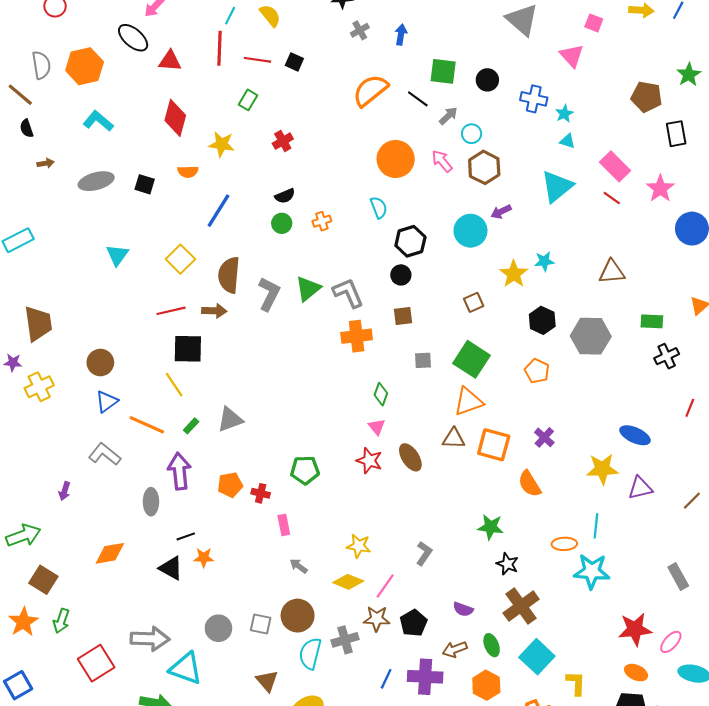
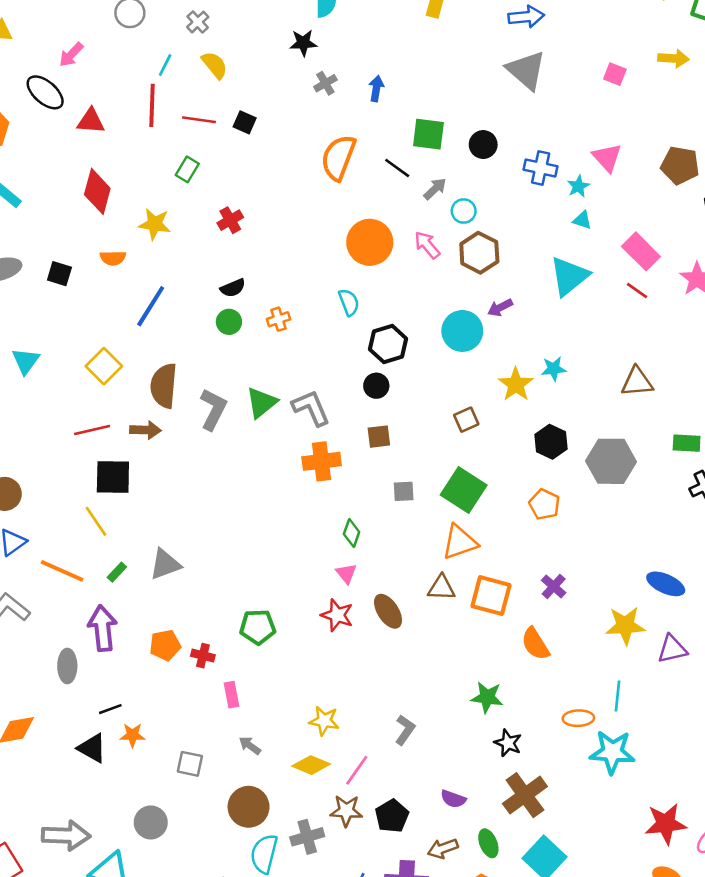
pink triangle: (572, 56) -> (607, 158), moved
orange semicircle: (370, 90) -> (338, 158), turned -30
gray square: (261, 624) -> (190, 764), moved

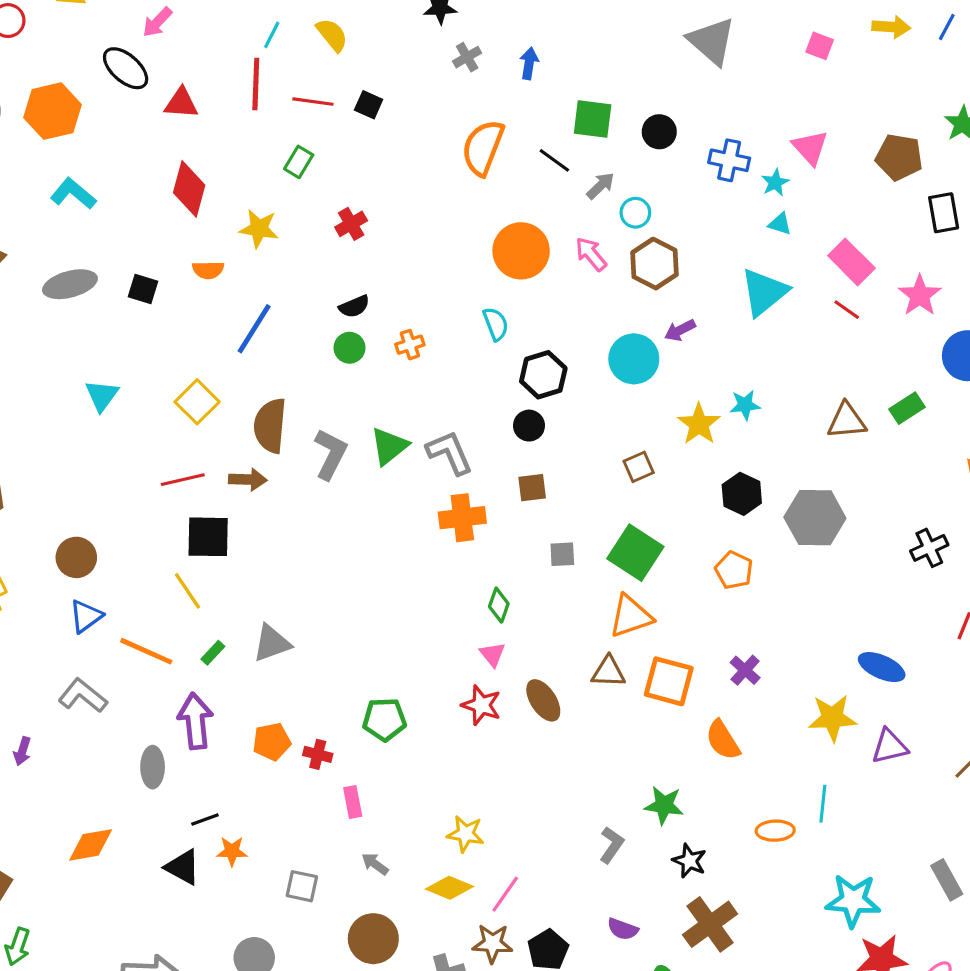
green rectangle: (687, 443) -> (907, 408), moved, turned -36
gray L-shape: (405, 730) -> (612, 845), moved
cyan star: (612, 752) -> (853, 901), moved

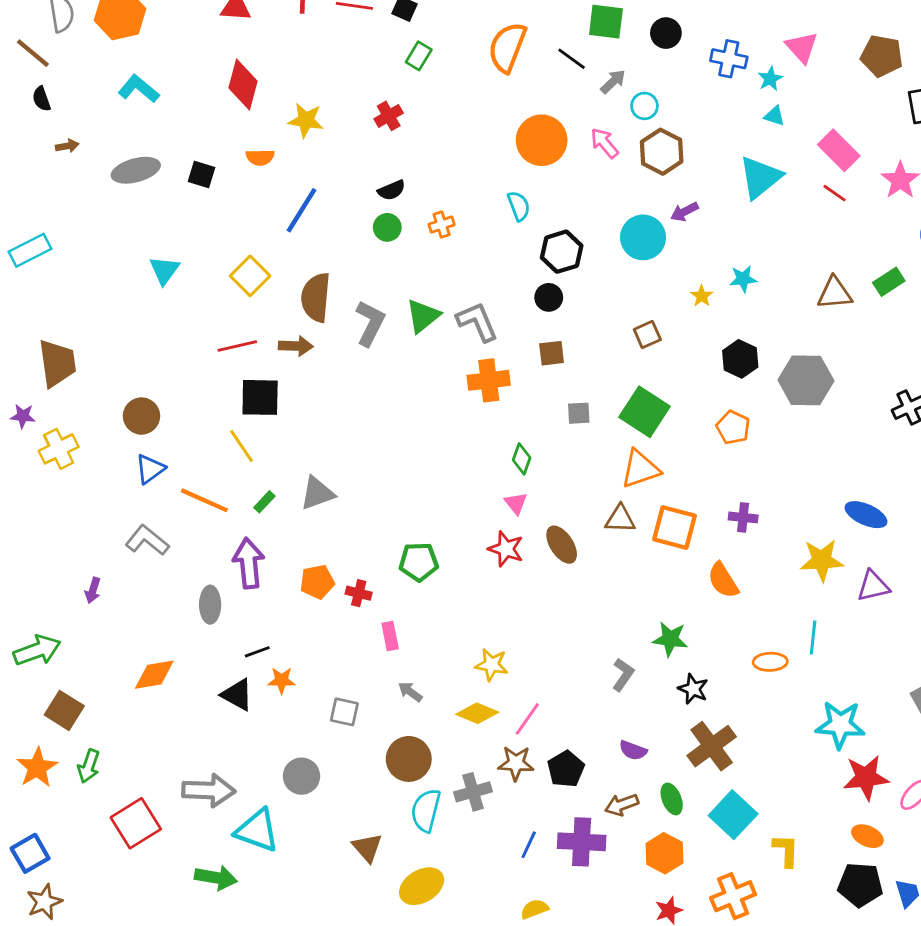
green rectangle: (299, 162) -> (419, 56), moved
yellow star: (699, 424) -> (702, 296), size x0.6
purple cross: (745, 670) -> (743, 517), turned -36

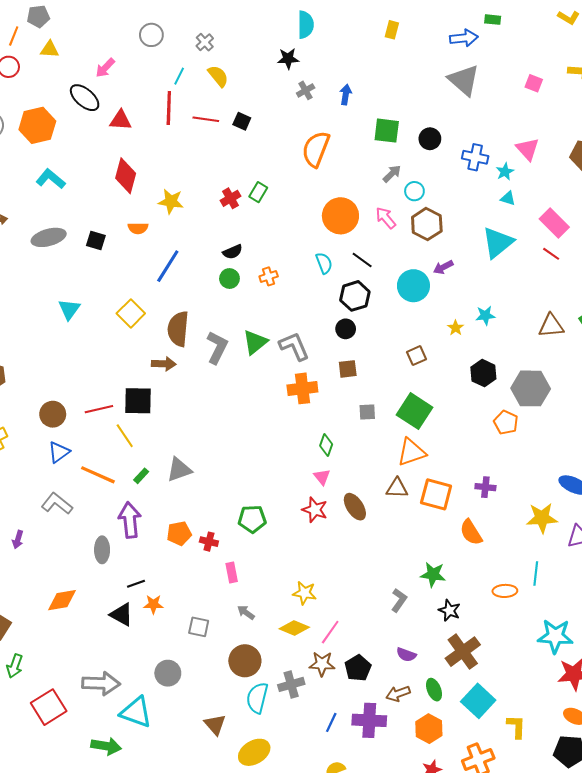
green rectangle: (419, 56) -> (258, 192), moved
black line: (572, 59) -> (362, 260), moved
red line: (237, 346) -> (99, 409), moved
orange pentagon: (733, 427) -> (506, 422), moved

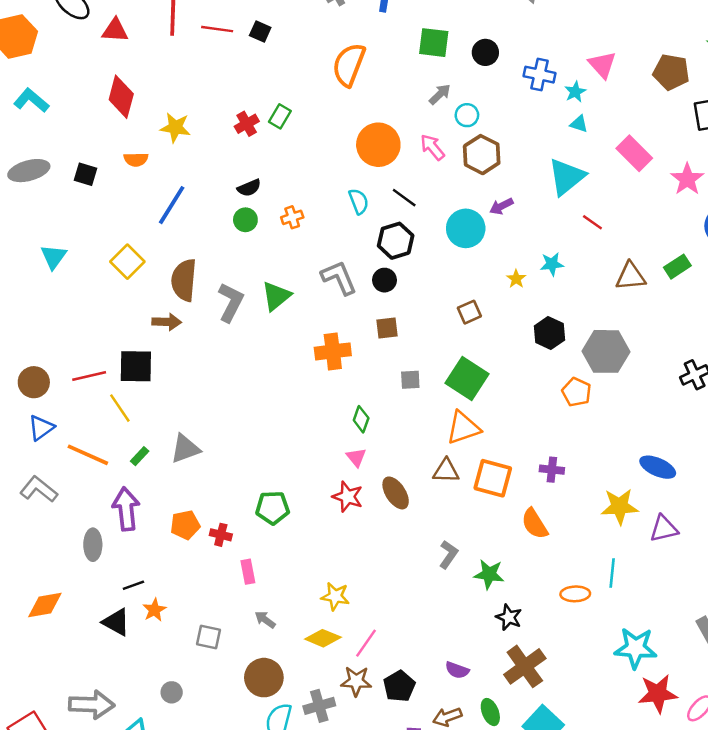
red line: (551, 254) -> (592, 222), moved
gray L-shape: (294, 346) -> (339, 278), moved
gray L-shape: (399, 600) -> (448, 555), moved
orange star: (153, 604) -> (154, 610), turned -30
gray circle: (168, 673) -> (172, 692), size x0.7

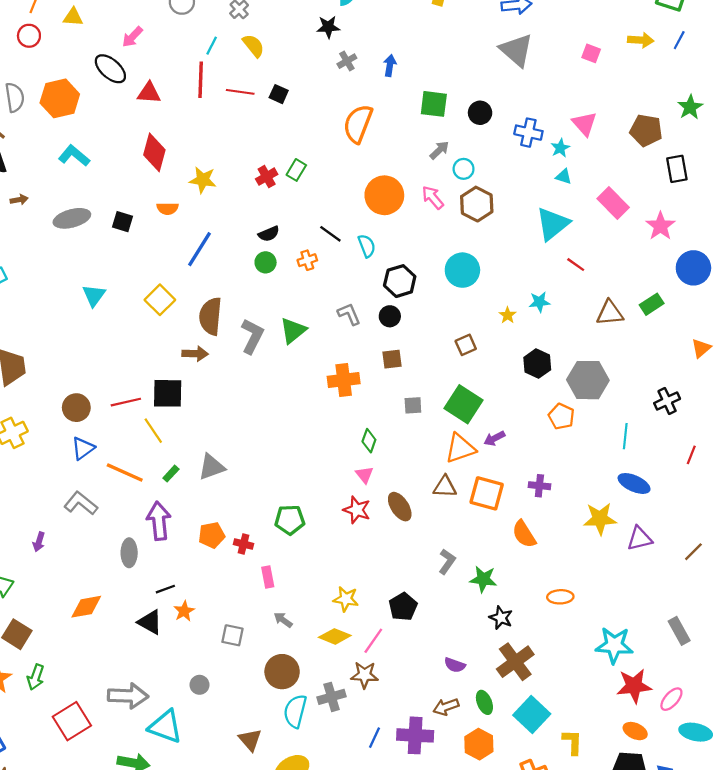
black line: (404, 198) -> (330, 234), moved
purple arrow: (501, 206) -> (494, 438), moved
gray L-shape: (339, 278) -> (349, 314), size x0.7
cyan line: (612, 573) -> (625, 436), moved
black pentagon: (399, 686) -> (403, 607), moved

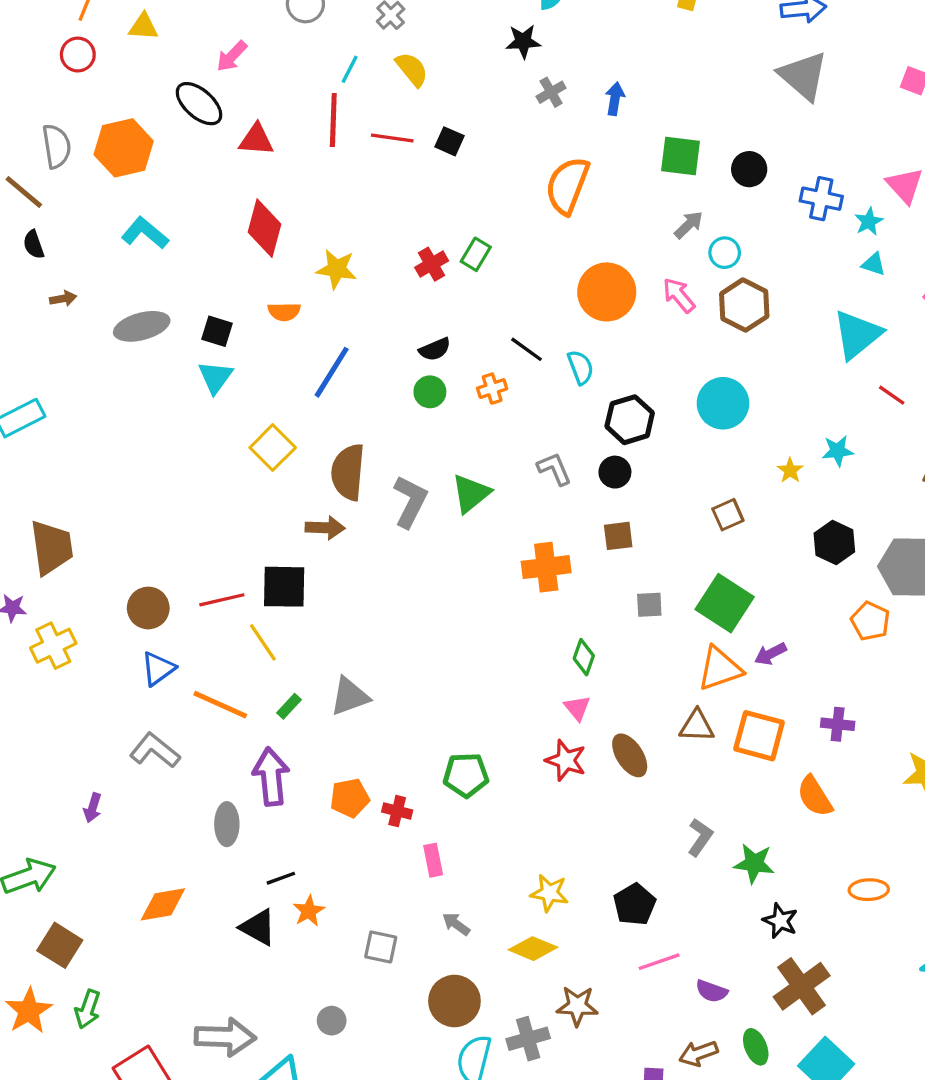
cyan triangle: (94, 295) -> (215, 377), moved
pink line: (373, 641) -> (659, 962), moved, turned 36

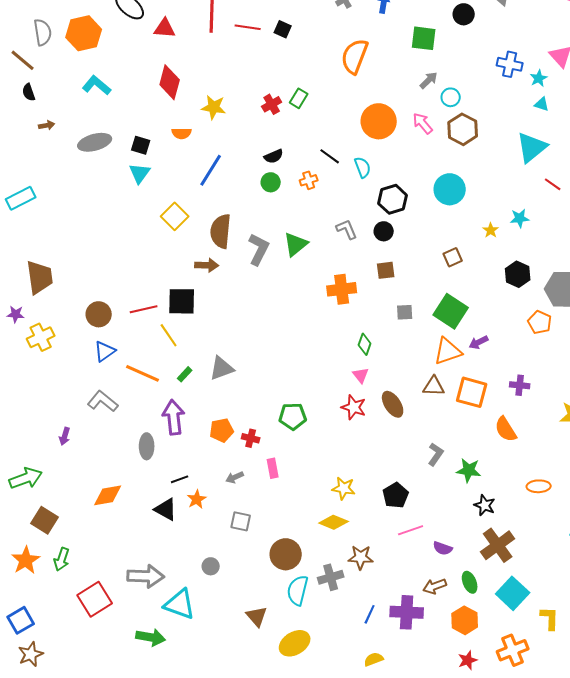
black circle: (749, 169) -> (464, 14), moved
gray arrow: (456, 924) -> (235, 477), moved, turned -60

